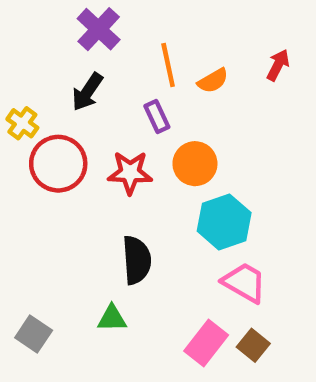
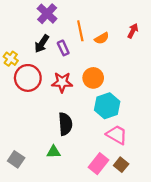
purple rectangle: (157, 117) -> (63, 48), moved

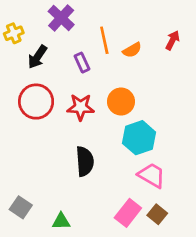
black arrow: (42, 44) -> (37, 57), moved
yellow cross: (11, 59) -> (14, 33), moved, turned 32
green triangle: (54, 152) -> (61, 221), moved

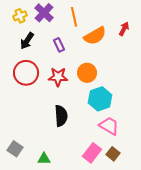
yellow cross: (14, 33) -> (20, 16), moved
orange line: (104, 40) -> (74, 17), moved
orange semicircle: (132, 50) -> (95, 36), size x1.6

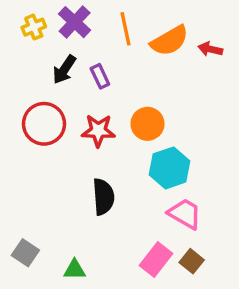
red arrow: (124, 29) -> (210, 49), turned -104
orange semicircle: (95, 36) -> (170, 41), moved
black arrow: (27, 41) -> (64, 70), moved

